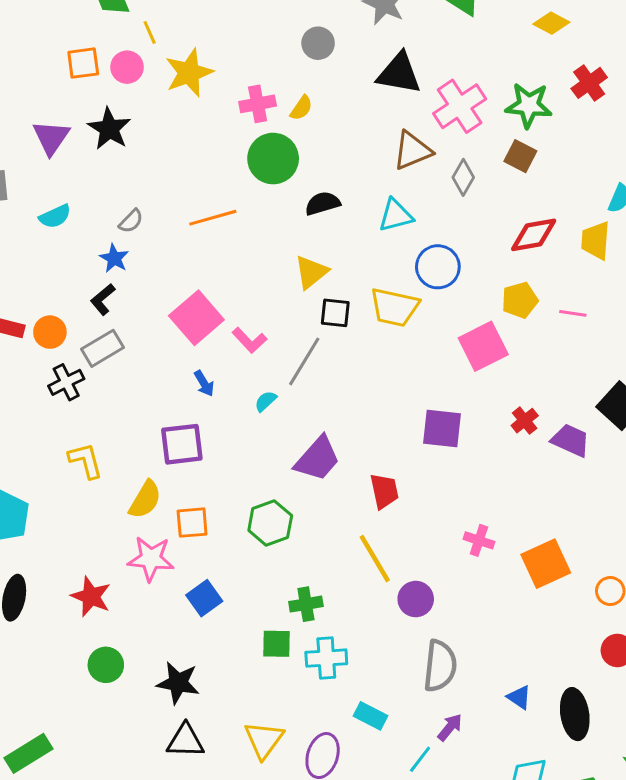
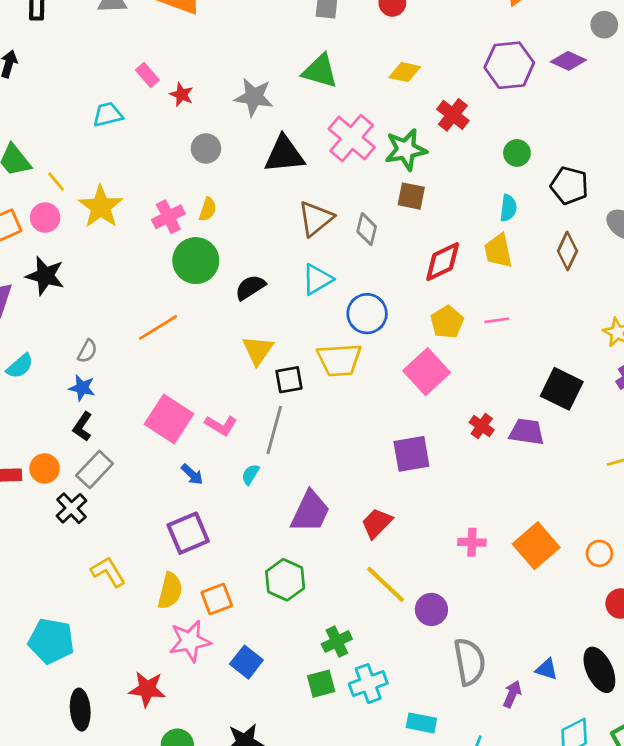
pink cross: (460, 106) -> (352, 138), moved
red trapezoid: (384, 491) -> (377, 523), turned -108
purple arrow: (450, 727) -> (512, 694), moved

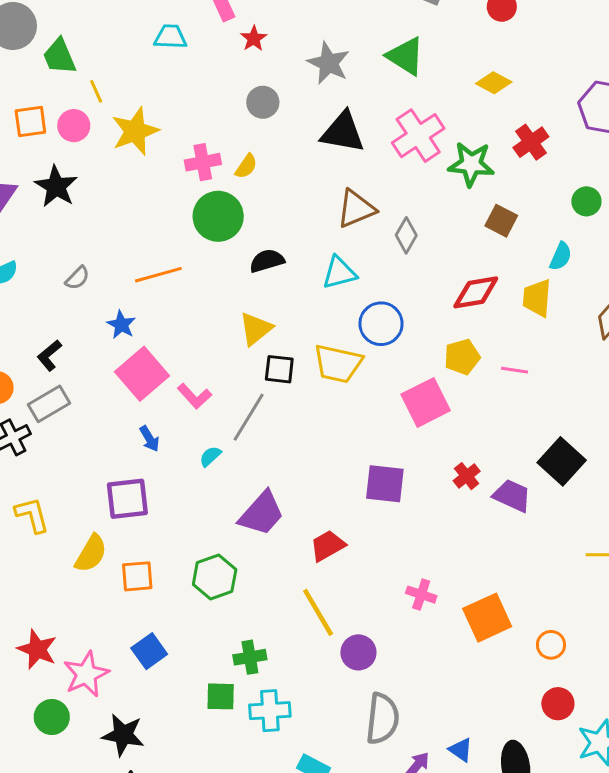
brown square: (411, 196) -> (501, 221), moved
blue star: (82, 388) -> (121, 325), moved
pink star: (190, 641) -> (86, 674), moved, turned -30

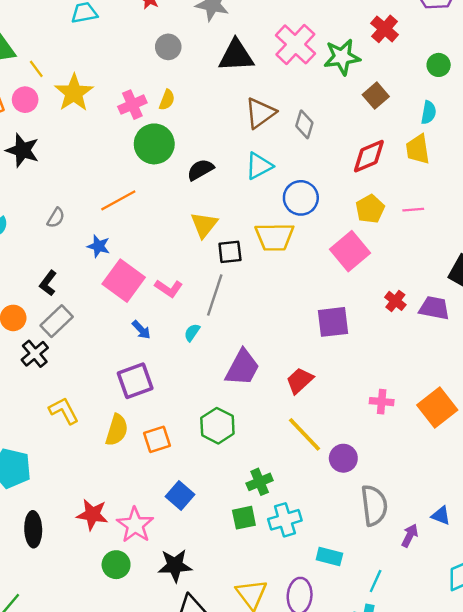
brown square: (501, 221) -> (376, 96), turned 35

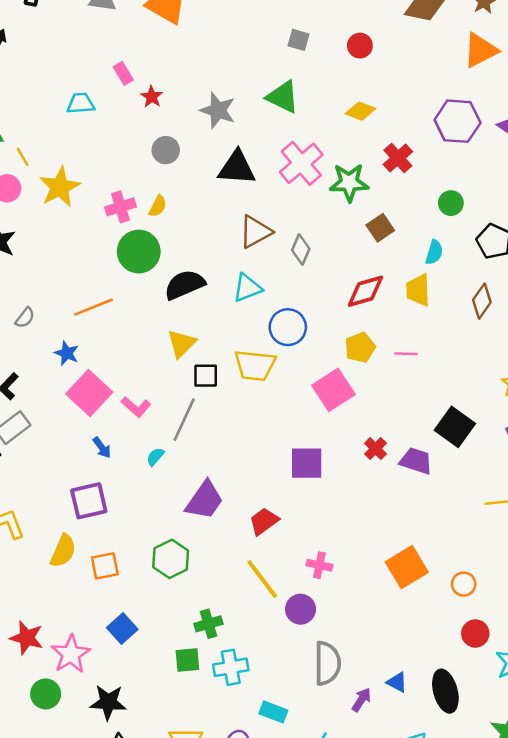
black semicircle: (200, 170) -> (185, 285), size x1.4
pink cross: (382, 402) -> (319, 565), moved

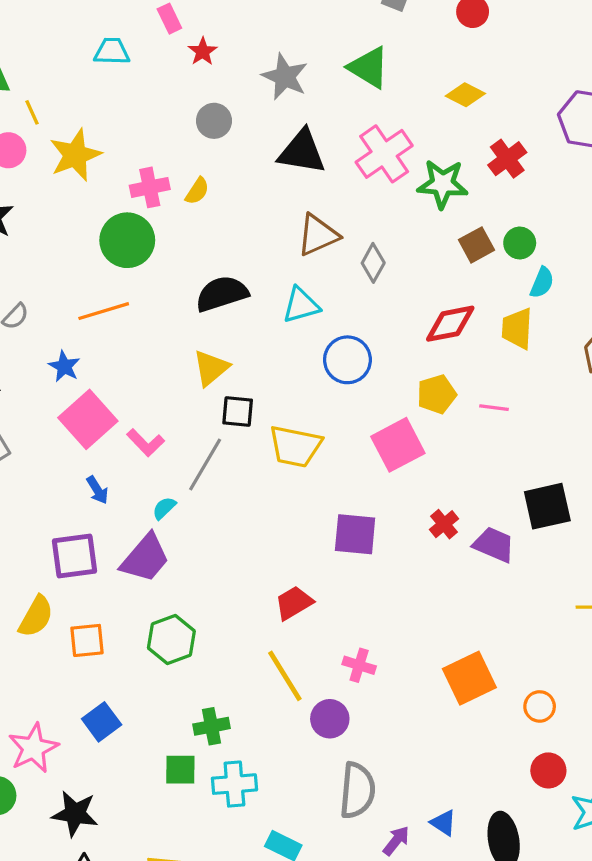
green circle: (451, 203) -> (520, 243), moved
green circle: (139, 252) -> (127, 240), moved
yellow trapezoid: (255, 365) -> (295, 446), moved
black square: (455, 427) -> (547, 506), turned 36
purple trapezoid: (205, 500) -> (145, 558), moved

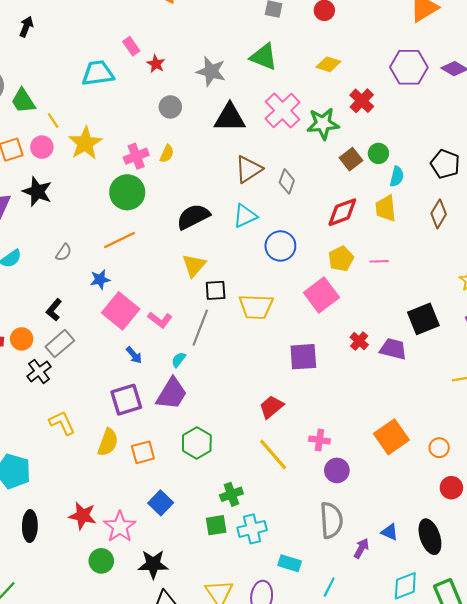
cyan trapezoid: (112, 51) -> (98, 73), size x1.4
blue star: (64, 366) -> (100, 279), turned -30
purple circle: (330, 719) -> (337, 470), moved

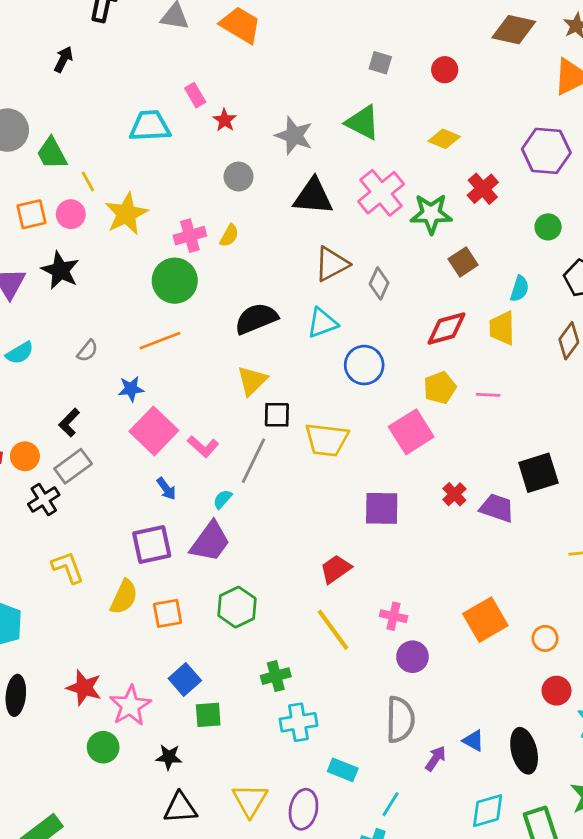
green circle: (378, 153) -> (548, 227), moved
green square: (216, 525) -> (208, 715), moved
black star: (153, 564) -> (169, 757), size x0.7

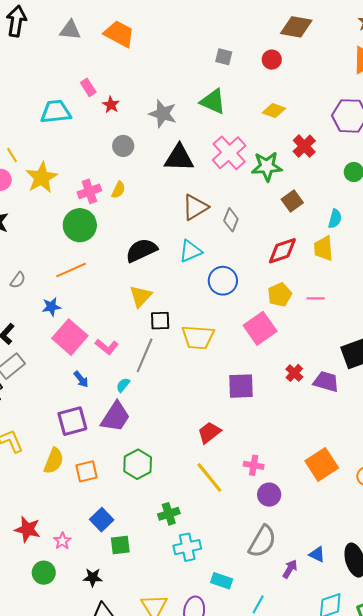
brown diamond: (514, 30) -> (296, 27), moved
pink star: (130, 706) -> (62, 541), size x0.6
gray semicircle: (400, 720) -> (262, 541), turned 32

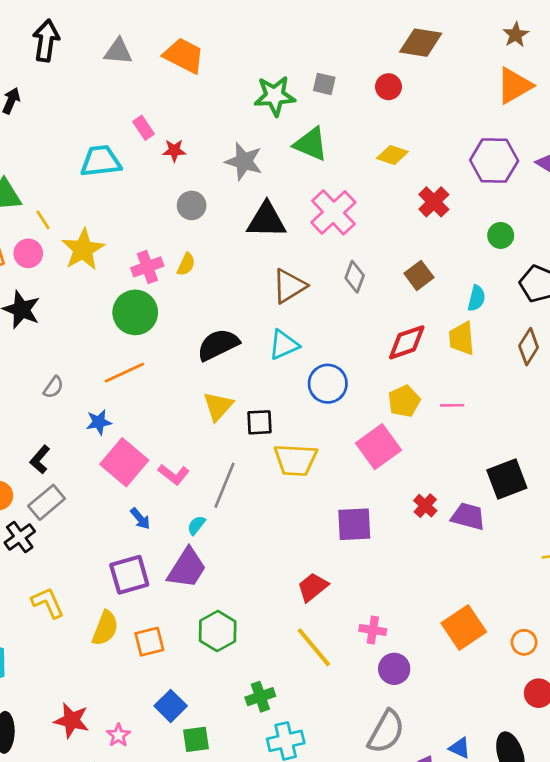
red star: (111, 105) -> (174, 151), turned -30
green star: (267, 166) -> (275, 96), moved
gray diamond: (231, 220) -> (355, 277), moved
black square: (160, 321) -> (259, 422), moved

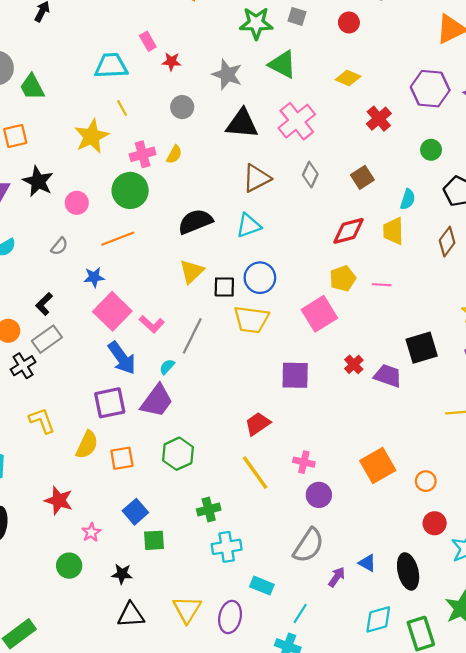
yellow line: (43, 220) -> (122, 108), moved
pink circle: (28, 253) -> (77, 203), moved
blue circle: (328, 384) -> (260, 278), moved
blue arrow: (140, 519) -> (122, 358), size x1.8
red star: (72, 720) -> (59, 500), moved

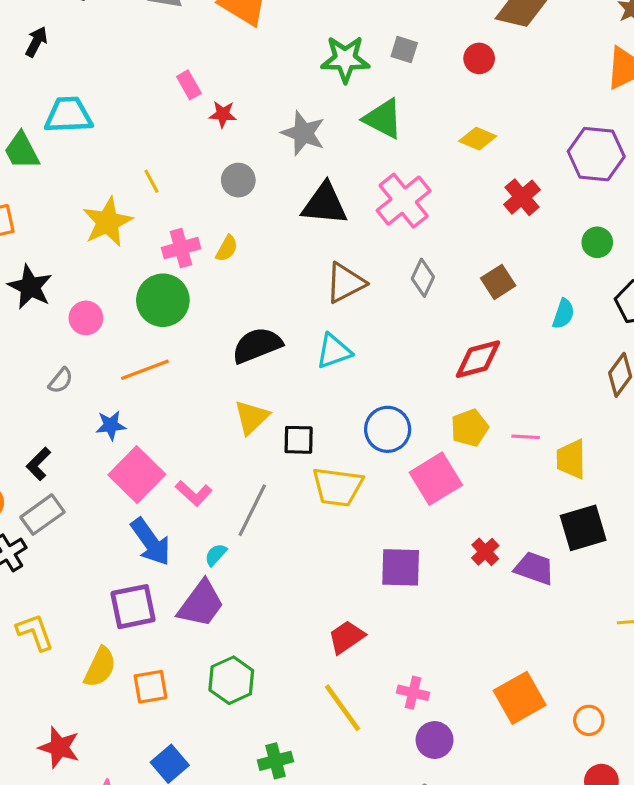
cyan trapezoid: (111, 66) -> (68, 115), moved
yellow trapezoid: (393, 231) -> (571, 459), moved
blue circle: (260, 278) -> (388, 429), moved

